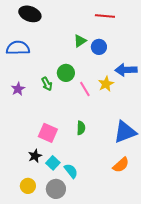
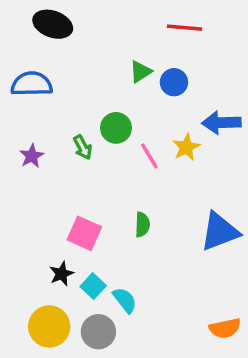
orange semicircle: (121, 165) -> (225, 328), moved, turned 30
yellow circle: (28, 186) -> (49, 326), size x1.5

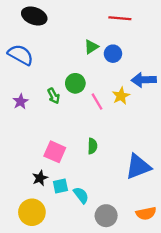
blue semicircle: (32, 84) -> (21, 55), turned 30
blue triangle: (220, 232) -> (138, 167), moved
cyan square: (93, 286) -> (60, 186), turned 35
gray circle: (98, 332) -> (106, 216), moved

